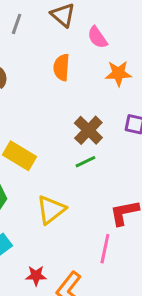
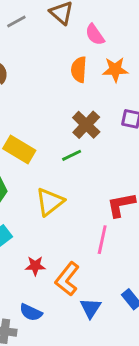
gray line: (17, 24) -> (16, 22), turned 42
orange semicircle: (61, 67) -> (79, 69), moved
green line: (85, 162) -> (72, 155), moved

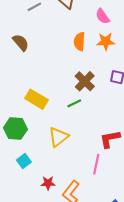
pink semicircle: (95, 35) -> (103, 16), moved

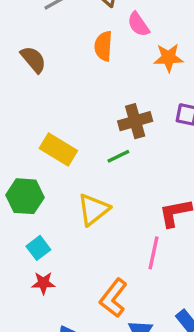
pink semicircle: (103, 16) -> (138, 24), moved
orange semicircle: (79, 41) -> (103, 46), moved
brown cross: (85, 81) -> (135, 121), turned 30
red star: (48, 183) -> (43, 283), moved

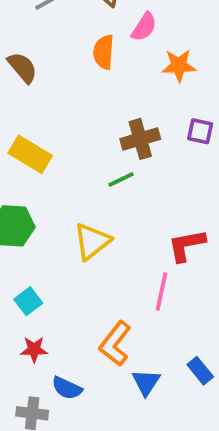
pink semicircle: (138, 24) -> (144, 27), turned -112
yellow rectangle: (58, 149) -> (30, 154), moved
cyan square: (38, 248) -> (28, 301), moved
red star: (43, 283) -> (34, 349), moved

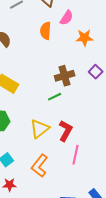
purple square: (200, 131) -> (96, 72), turned 32
red L-shape: (187, 245) -> (66, 131), moved, turned 130
orange L-shape: (115, 344) -> (40, 166), moved

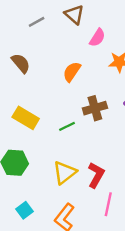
orange semicircle: (46, 31) -> (72, 72), moved, turned 30
green line: (55, 97) -> (67, 126), moved

